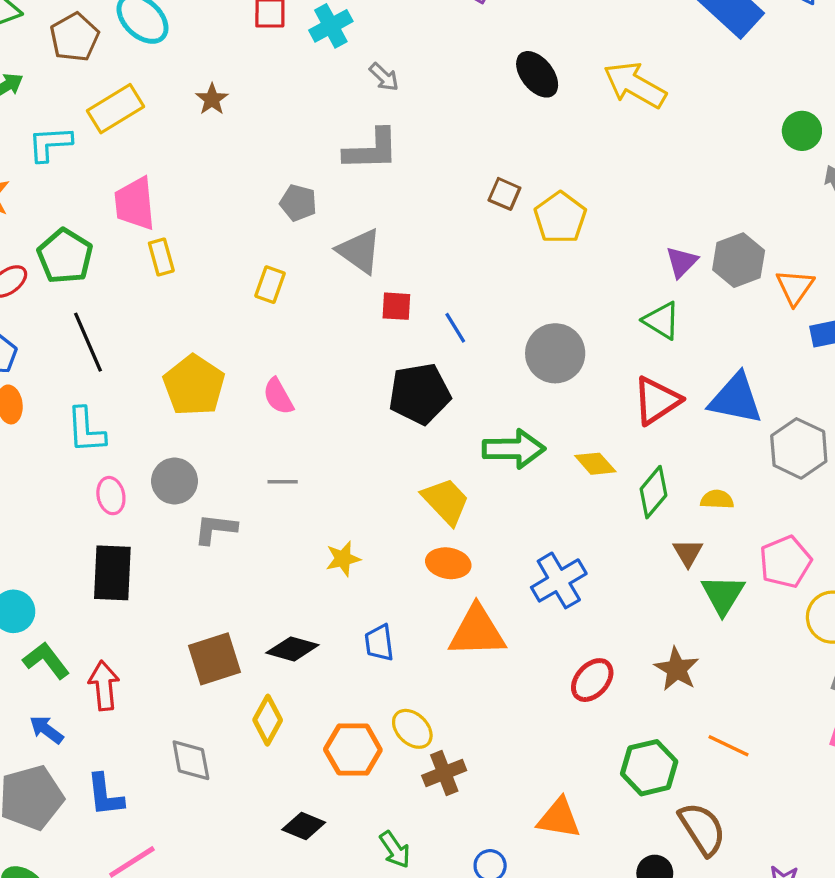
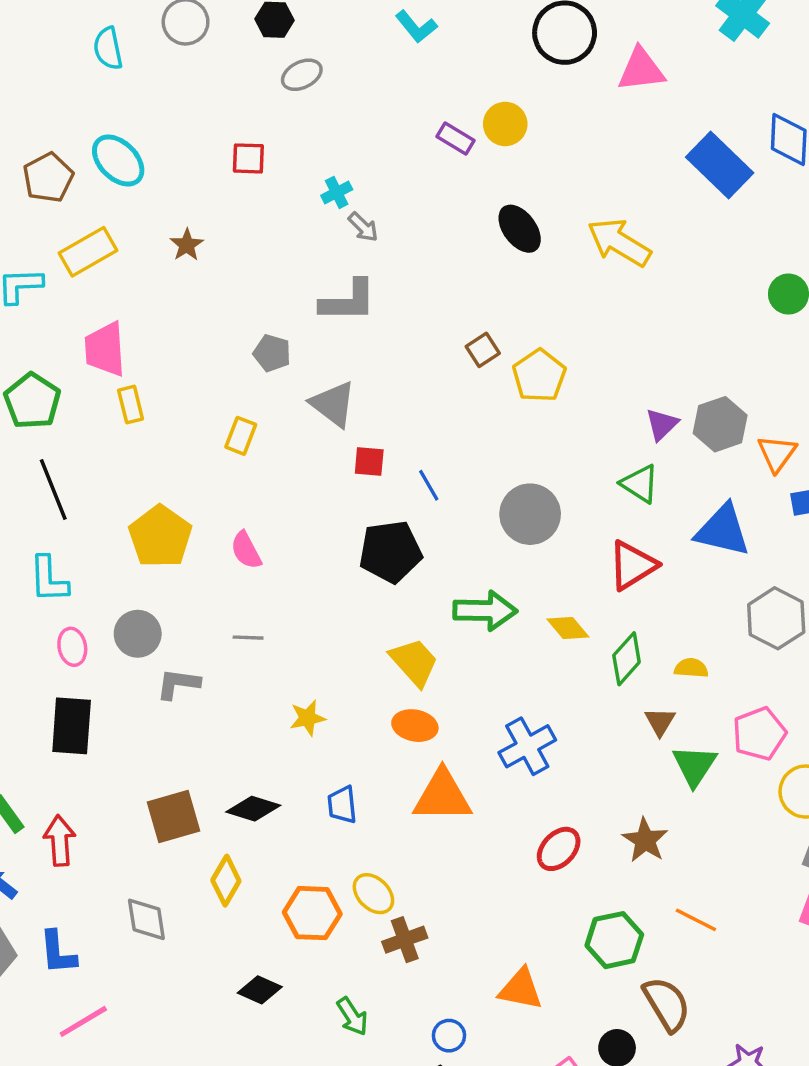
cyan cross: (331, 26) -> (337, 192), moved, size x0.7
brown square: (504, 194) -> (483, 350), turned 32
blue triangle: (736, 399) -> (723, 530), moved

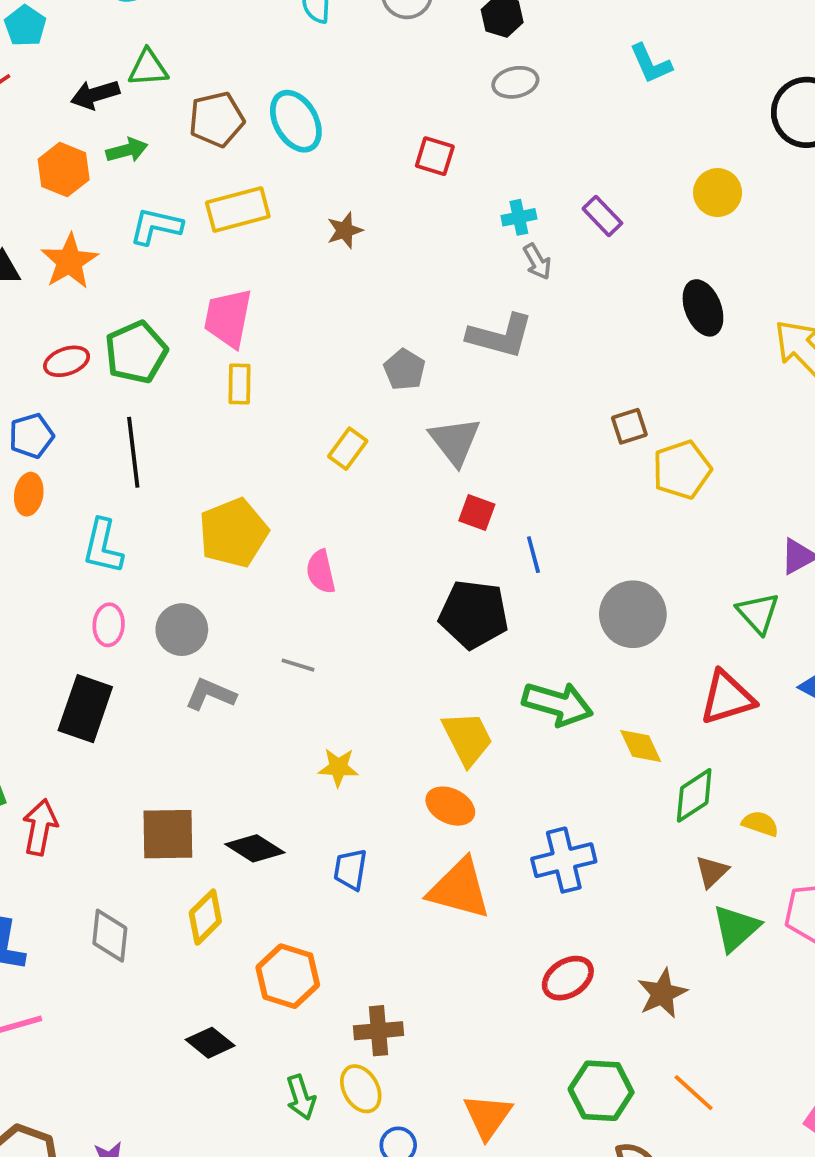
purple rectangle: (455, 139) -> (602, 216), moved
yellow ellipse: (373, 894) -> (361, 1089), moved
orange triangle: (521, 989) -> (488, 1116), turned 39

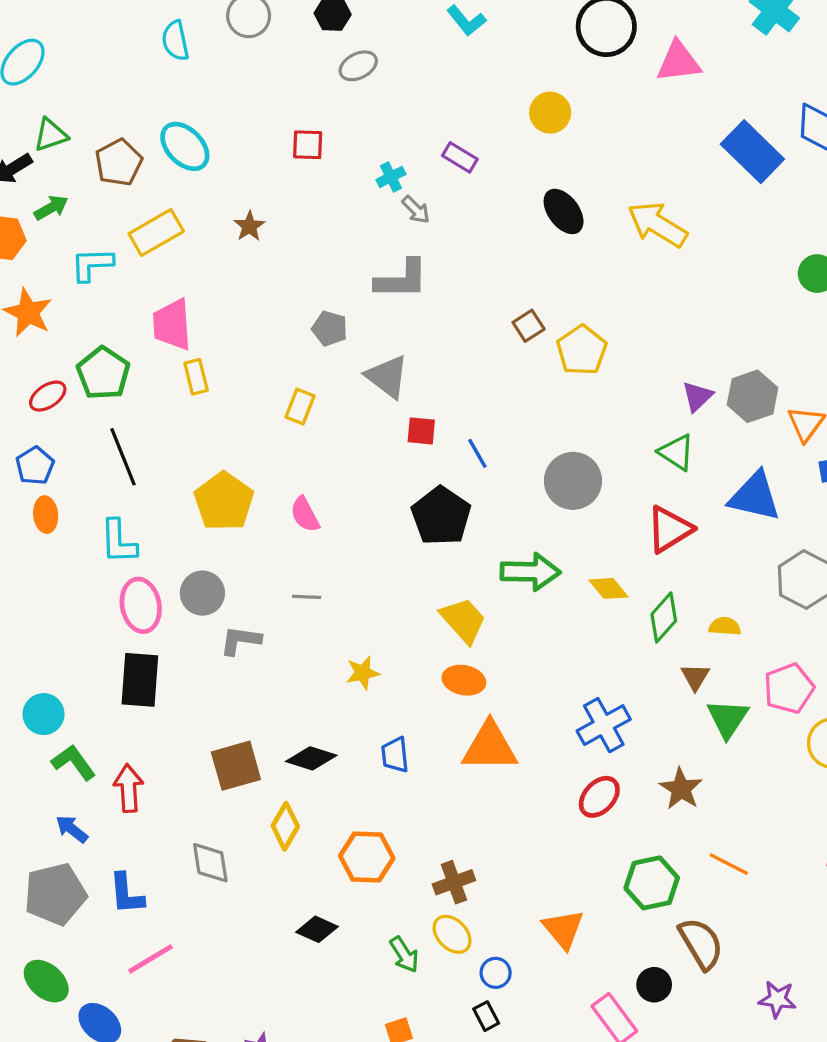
black pentagon: (474, 614) -> (441, 516), turned -30
pink ellipse: (109, 625) -> (141, 605), size x1.5
blue cross: (564, 860) -> (604, 725), moved

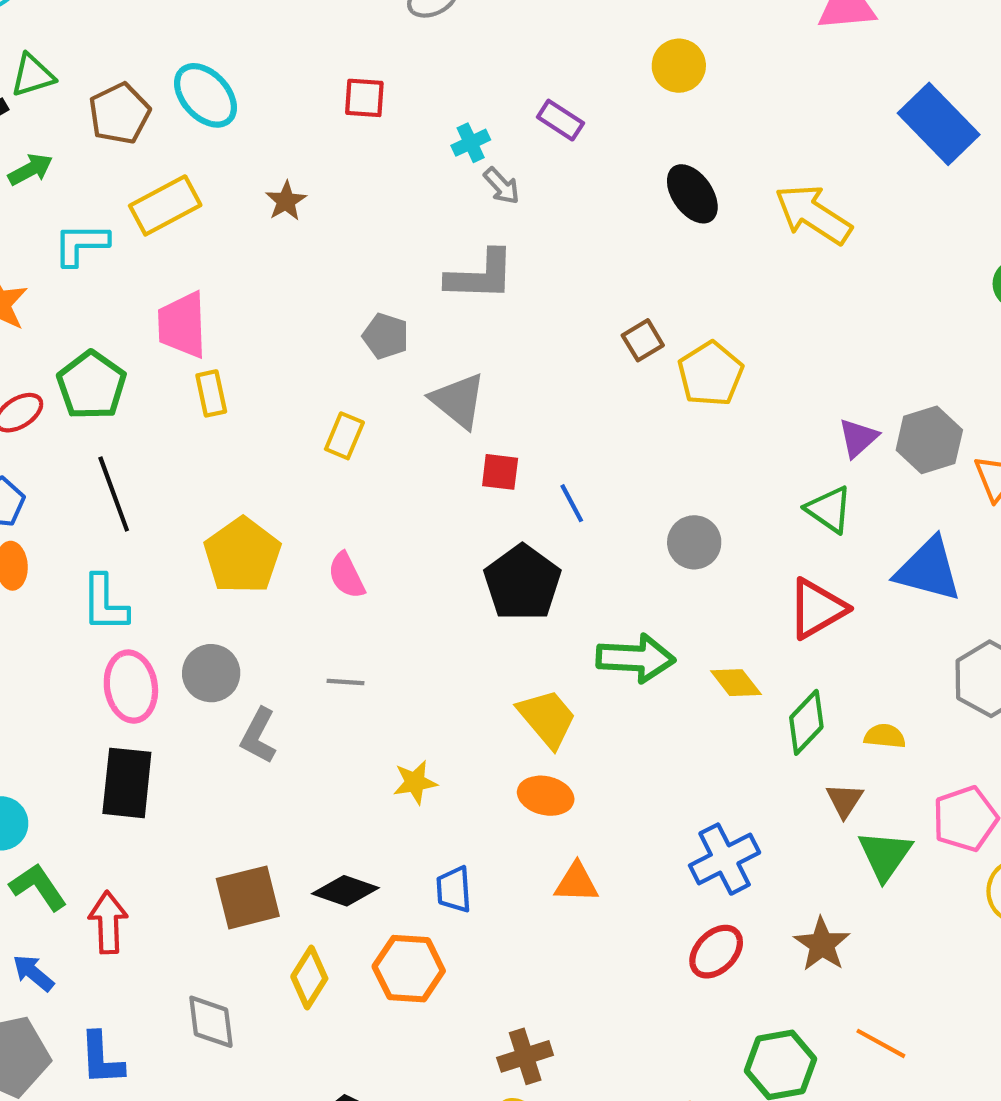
gray circle: (573, 481) -> (694, 542), size x0.7
gray L-shape: (240, 640) -> (258, 736), turned -72
orange triangle: (490, 747) -> (576, 883), size x0.6
orange hexagon: (367, 857) -> (409, 969), moved

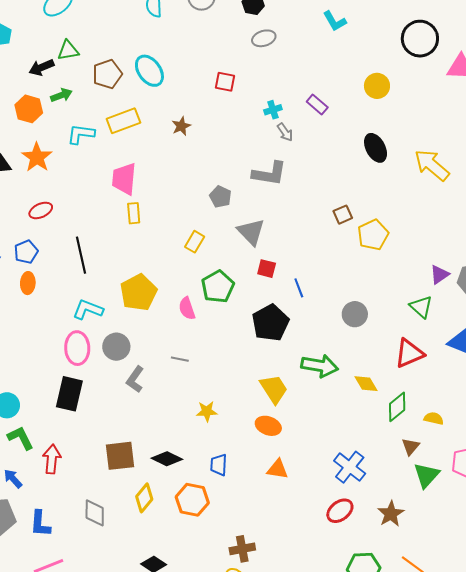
green pentagon: (91, 385) -> (218, 287), moved
cyan L-shape: (105, 603) -> (88, 309), moved, turned 104
blue cross: (725, 859) -> (350, 467), turned -32

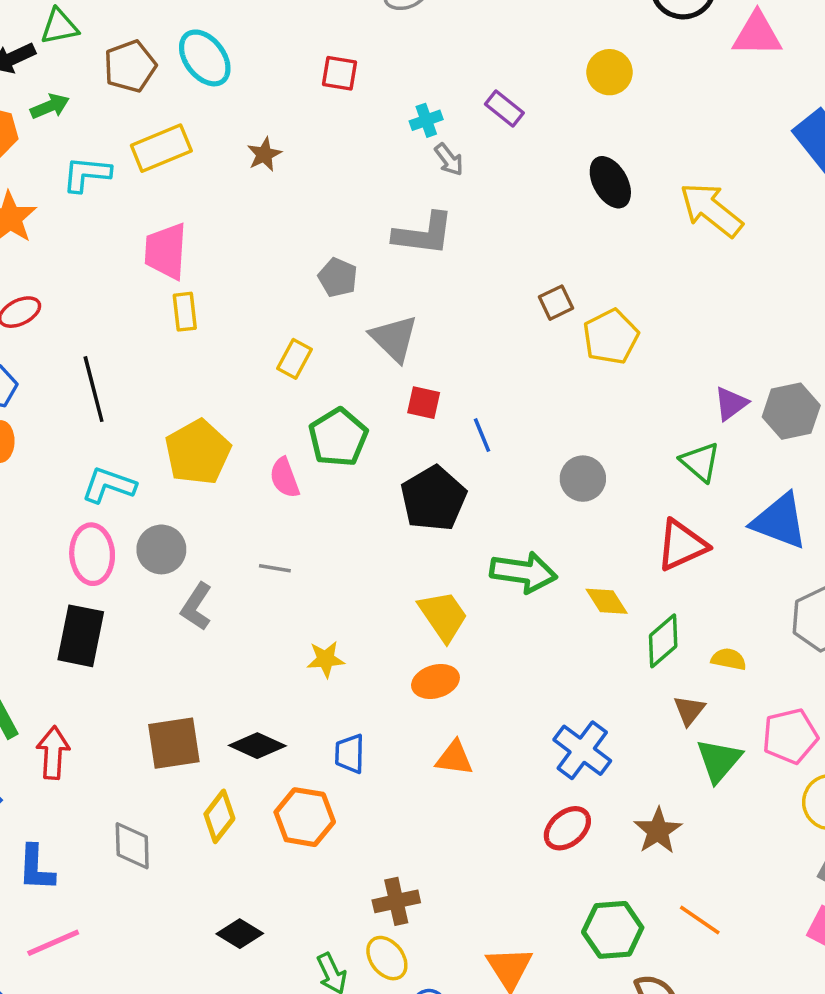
orange ellipse: (268, 426) -> (435, 681), turned -35

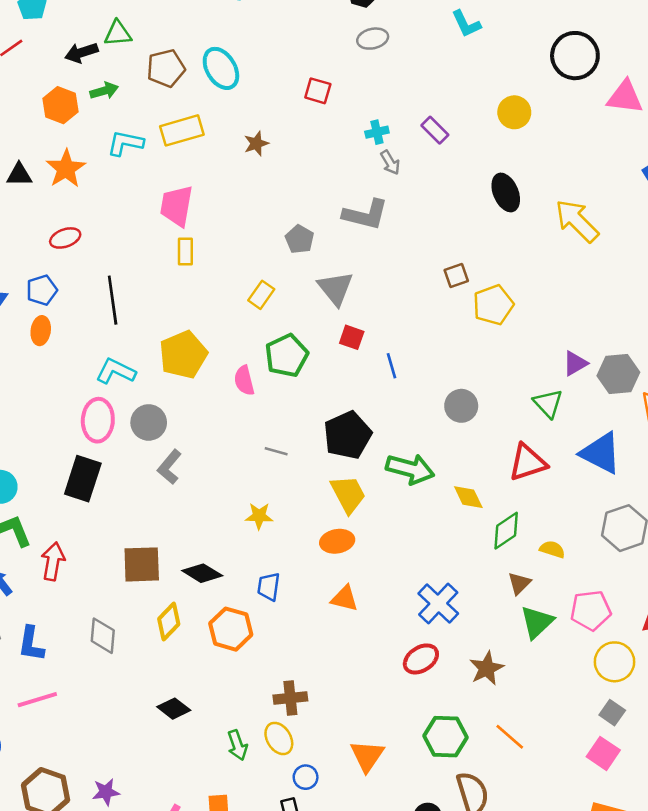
black pentagon: (434, 499) -> (348, 435), moved
gray line: (275, 568) -> (276, 451), moved

